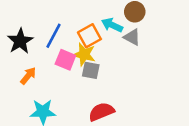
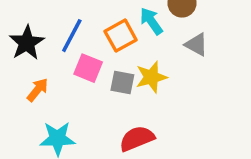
cyan arrow: (112, 25) -> (151, 21), turned 30
gray triangle: (132, 37) -> (196, 45), moved
yellow star: (84, 54) -> (151, 77), moved, turned -30

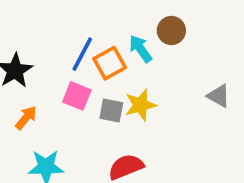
blue line: (72, 36) -> (82, 54), moved
gray triangle: (196, 45) -> (219, 96), moved

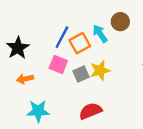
gray square: (111, 110) -> (81, 74), turned -35
orange arrow: (26, 118) -> (25, 79), turned -140

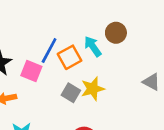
pink square: (58, 65) -> (31, 71), moved
gray square: (81, 74) -> (71, 93), turned -35

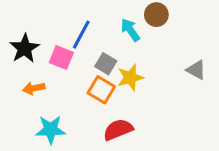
orange square: (70, 57) -> (101, 90), moved, turned -30
gray square: (71, 93) -> (106, 64), moved

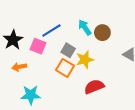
brown circle: (156, 15) -> (102, 33), moved
blue line: (81, 35) -> (51, 31), turned 30
red semicircle: (118, 130) -> (94, 87), moved

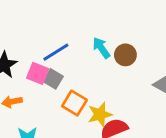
gray square: (68, 50) -> (53, 79), moved
yellow star: (85, 60) -> (100, 114), moved

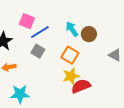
pink square: (38, 73) -> (27, 21), moved
orange square: (74, 103) -> (70, 55), moved

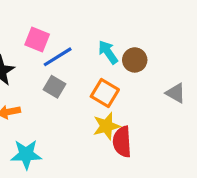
red semicircle: (81, 86) -> (122, 142), turned -72

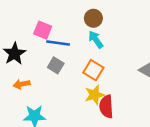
blue line: (58, 57) -> (58, 43), turned 40
brown circle: (135, 60) -> (93, 18), moved

